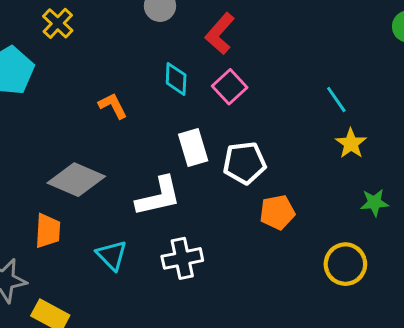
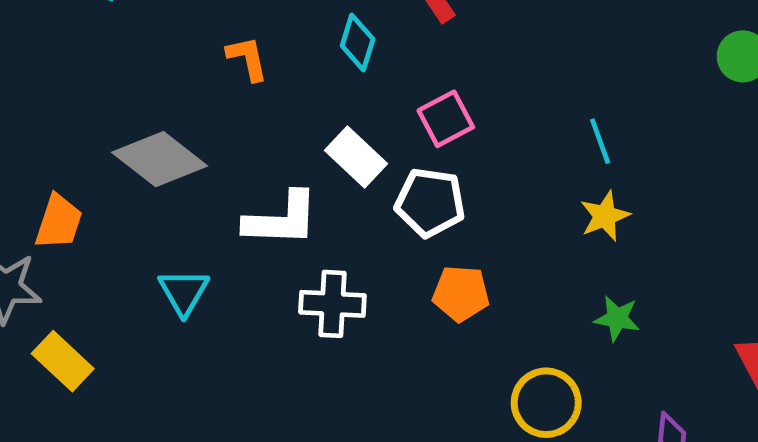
pink square: (230, 87) -> (446, 119), moved
white rectangle: (193, 147) -> (356, 157), turned -45
orange trapezoid: (48, 231) -> (59, 222), moved
white cross: (182, 258) -> (332, 304), moved

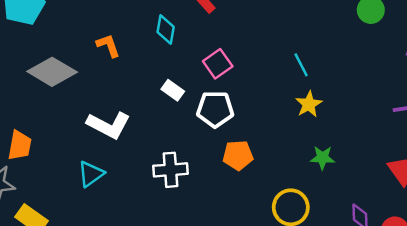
white rectangle: (356, 157) -> (173, 90), size x0.7
gray diamond: (160, 159) -> (52, 72), moved
white L-shape: (281, 219) -> (109, 125), moved, turned 33
cyan triangle: (184, 292) -> (91, 174), turned 32

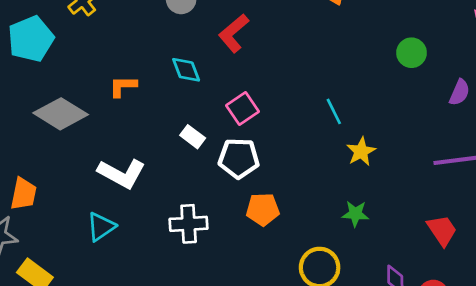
cyan diamond: (166, 29) -> (186, 70), turned -32
orange L-shape: (108, 46) -> (123, 86), turned -72
yellow star: (309, 104) -> (361, 152), moved

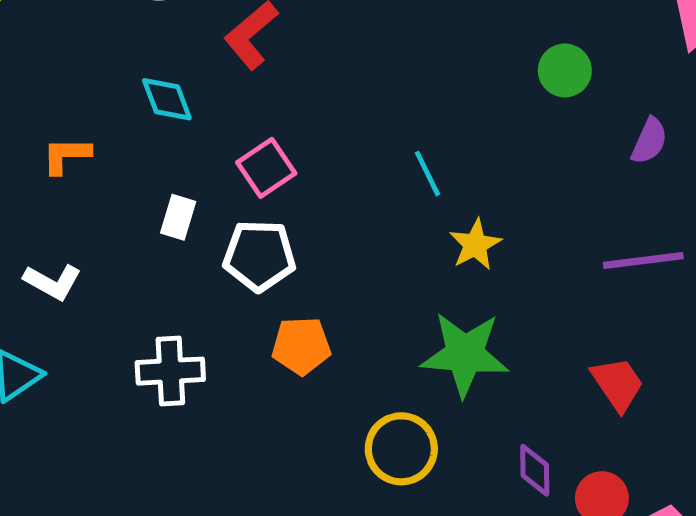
orange L-shape: (123, 86) -> (66, 155), moved
white rectangle: (193, 137) -> (178, 217), turned 70
white L-shape: (122, 174) -> (52, 282), size x0.7
green star: (355, 214) -> (465, 354), size x1.8

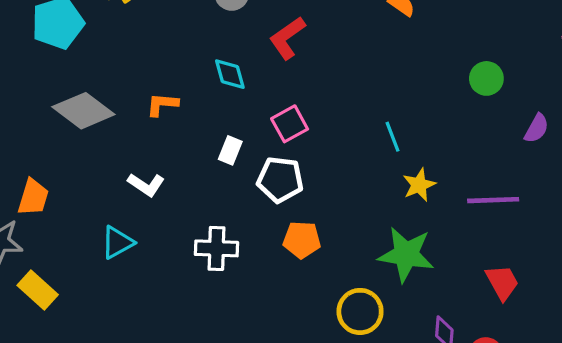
purple line: (643, 260) -> (493, 200), moved

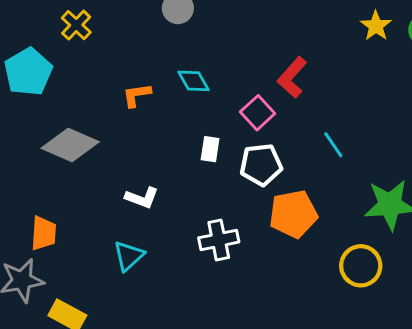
red L-shape: (287, 38) -> (292, 77), moved
orange L-shape: (162, 104) -> (137, 95), moved
cyan line: (393, 137) -> (333, 145), moved
yellow star: (419, 185) -> (376, 26), moved
orange pentagon: (302, 240) -> (293, 214), size x1.4

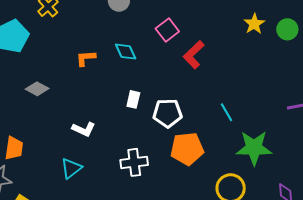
pink square: (258, 113) -> (167, 30), moved
gray diamond: (70, 145) -> (37, 89), size x0.6
cyan line: (333, 145) -> (226, 112), moved

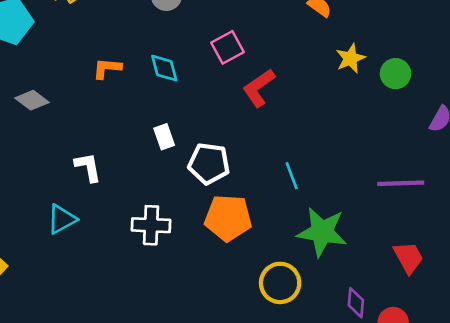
white rectangle: (133, 99) -> (164, 137), turned -42
white L-shape: (84, 129) -> (88, 167), turned -135

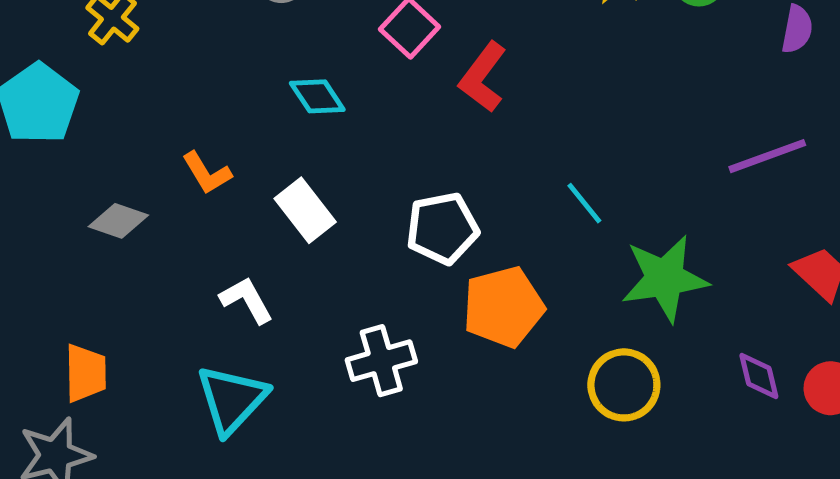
orange L-shape: (107, 68) -> (207, 173), moved, turned -108
white rectangle: (164, 137) -> (305, 210), moved, size x1.4
cyan triangle: (62, 219) -> (232, 399), size x1.4

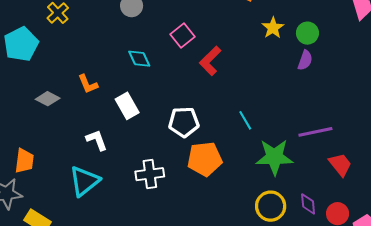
purple semicircle: (797, 29) -> (305, 60), moved
purple line: (767, 156) -> (315, 132), moved
yellow circle: (624, 385) -> (271, 206), moved

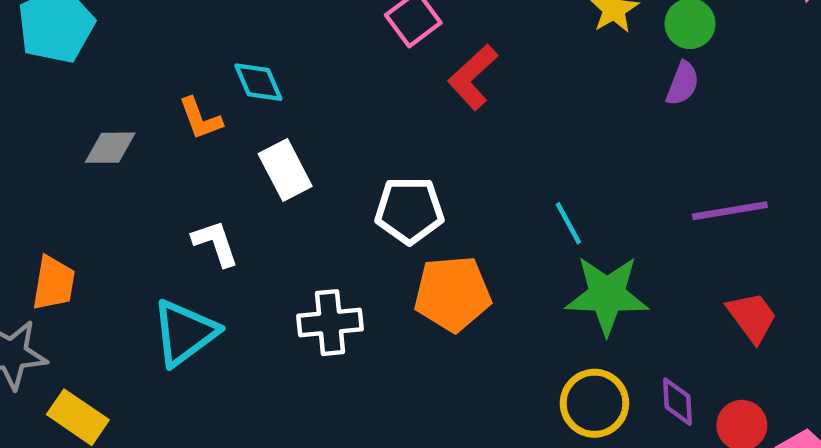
cyan diamond: (139, 59) -> (258, 82), moved
gray diamond: (48, 99) -> (110, 148), turned -30
cyan line: (245, 120) -> (568, 223), moved
purple line: (315, 132) -> (730, 211), moved

